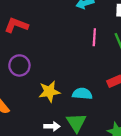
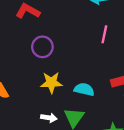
purple circle: (19, 65) -> (42, 47), moved

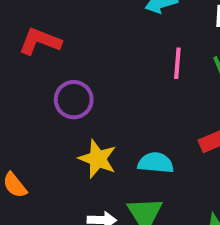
yellow star: (51, 83) -> (98, 159), turned 30

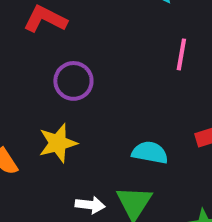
yellow star: (98, 159) -> (58, 143), moved, turned 30

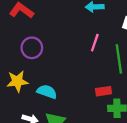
cyan semicircle: (150, 153) -> (47, 92), moved

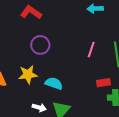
pink line: (95, 43) -> (91, 49), moved

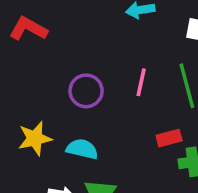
purple circle: (40, 45) -> (86, 91), moved

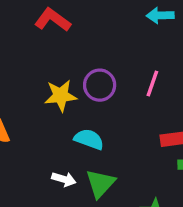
yellow star: (35, 138) -> (61, 96), moved

